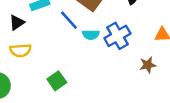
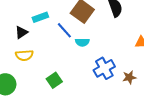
blue cross: (117, 36) -> (104, 68), moved
brown star: (148, 65) -> (129, 77), moved

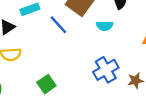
cyan semicircle: (82, 42) -> (105, 26), moved

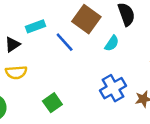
cyan semicircle: (105, 26) -> (112, 43), turned -56

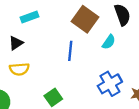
cyan rectangle: (36, 26) -> (29, 17), moved
blue line: (65, 42) -> (70, 51), moved, turned 48

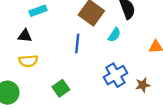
black triangle: (16, 43) -> (25, 36), turned 40

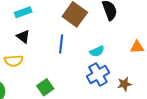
cyan semicircle: (114, 35) -> (97, 51), moved, turned 32
black triangle: (25, 36) -> (23, 37), moved, turned 32

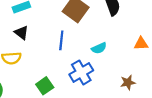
blue cross: (98, 75) -> (81, 72), moved

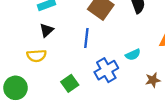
black triangle: (21, 33) -> (47, 30), turned 40
cyan semicircle: (99, 48) -> (133, 55), moved

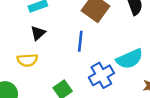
cyan semicircle: (133, 55) -> (130, 59), size x1.6

